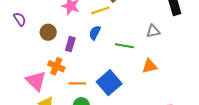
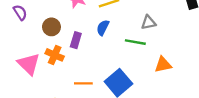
gray triangle: (153, 31) -> (148, 22), moved
orange cross: (56, 66) -> (55, 55), moved
pink triangle: (36, 81) -> (29, 64), moved

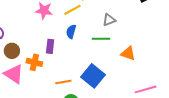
brown circle: (51, 27) -> (12, 51), moved
orange triangle: (163, 65) -> (128, 54), turned 42

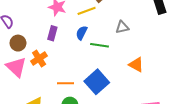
green line: (101, 39) -> (99, 45), moved
purple rectangle: (50, 46) -> (52, 33), moved
orange cross: (34, 62) -> (39, 58), turned 35

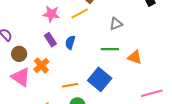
purple rectangle: (52, 33) -> (50, 40), turned -40
blue semicircle: (82, 33) -> (70, 42), moved
green line: (99, 45) -> (110, 49), moved

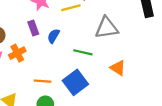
gray triangle: (116, 24) -> (107, 28), size x1.6
green line: (110, 49) -> (83, 52), moved

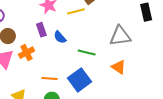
gray triangle: (107, 28) -> (120, 36), moved
blue semicircle: (53, 36) -> (60, 37), turned -72

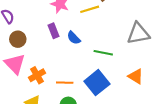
orange cross: (27, 53) -> (37, 75), moved
orange triangle: (119, 67) -> (136, 76), moved

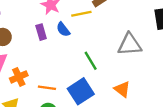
blue semicircle: (74, 38) -> (63, 29), moved
green line: (103, 53) -> (91, 61), turned 42

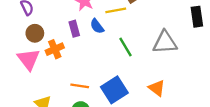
green line: (91, 61) -> (125, 47), moved
orange cross: (19, 77) -> (55, 49), moved

